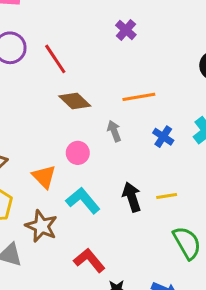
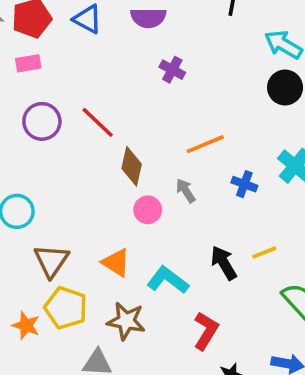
brown diamond: (75, 101) -> (132, 166), turned 72
pink circle: (78, 153) -> (148, 210), moved
red L-shape: (89, 260) -> (206, 331), moved, turned 84

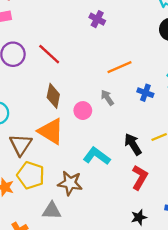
brown diamond: (132, 166) -> (53, 96), moved
orange triangle: (116, 263) -> (51, 131), moved, size x1.4
red L-shape: (206, 331) -> (140, 177), moved

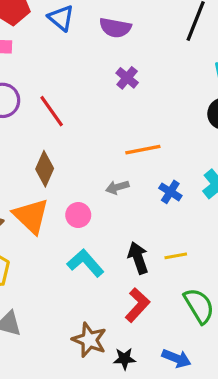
gray arrow: (107, 98) -> (117, 187), turned -84
pink circle: (83, 111) -> (78, 215), moved
brown star: (70, 183) -> (89, 340), moved

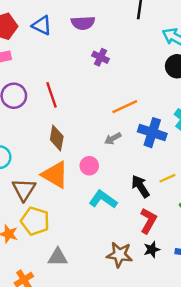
red line: (52, 111) -> (51, 95), turned 30
blue cross: (170, 192) -> (152, 133), size x1.6
black star: (124, 359) -> (152, 250), moved

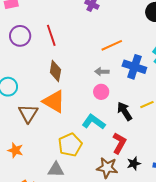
gray arrow: (113, 139) -> (102, 72), turned 32
pink circle: (89, 166) -> (101, 92), moved
yellow pentagon: (35, 221) -> (70, 145), moved, turned 30
red L-shape: (148, 221) -> (119, 143), moved

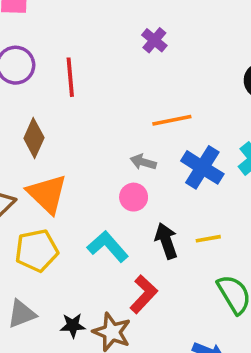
brown diamond: (55, 71) -> (34, 138), moved
yellow pentagon: (70, 145) -> (37, 251), moved
black star: (134, 164) -> (73, 326), moved
gray triangle: (56, 170) -> (22, 314), turned -36

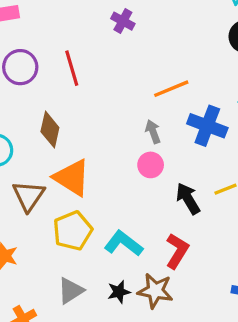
purple cross: (154, 40) -> (123, 21), moved
gray arrow: (143, 162) -> (153, 132), turned 65
cyan L-shape: (108, 246) -> (123, 243), moved

